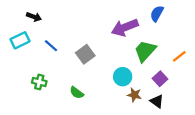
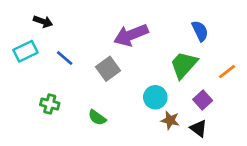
blue semicircle: (157, 14) -> (200, 31), moved, turned 126
purple arrow: (125, 27) -> (131, 35), moved

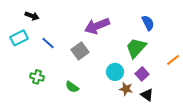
orange line: (227, 72) -> (173, 60), moved
purple square: (203, 100) -> (142, 74), moved

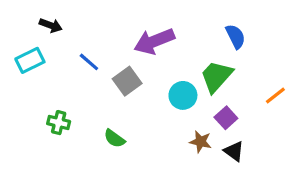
blue line: (48, 43) -> (89, 62), moved
cyan circle: (115, 72) -> (183, 95), moved

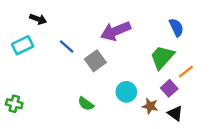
cyan circle: (183, 95) -> (126, 92), moved
orange line: (275, 95) -> (186, 72), moved
green cross: (59, 123) -> (14, 104), moved

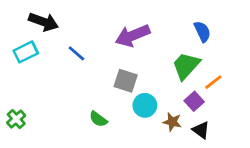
black arrow: (38, 19) -> (44, 22), size x1.5
gray square: (95, 61) -> (126, 81), moved, turned -36
green cross: (14, 104) -> (16, 119), turned 35

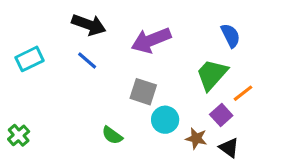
black arrow: (44, 22) -> (89, 25), moved

